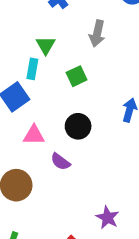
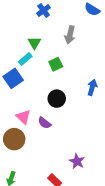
cyan rectangle: (32, 69) -> (25, 59), turned 40
pink triangle: (34, 135) -> (23, 117), moved, turned 42

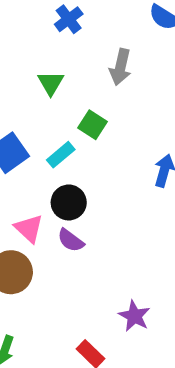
cyan rectangle: (25, 59) -> (61, 155), moved
green square: (56, 64) -> (93, 125), turned -32
black circle: (57, 99) -> (69, 202), moved

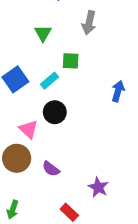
green square: (93, 125) -> (71, 61), turned -30
purple semicircle: (71, 240) -> (51, 169), moved

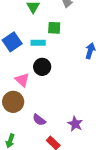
cyan rectangle: (50, 81) -> (38, 43), turned 40
purple semicircle: (51, 169) -> (39, 120), moved

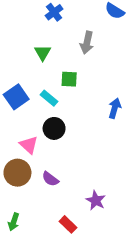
cyan rectangle: (38, 43) -> (49, 98), turned 40
purple semicircle: (39, 120) -> (50, 179), moved

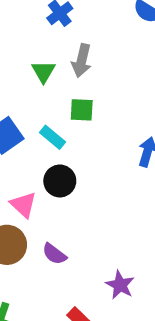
gray arrow: (87, 43) -> (82, 61), moved

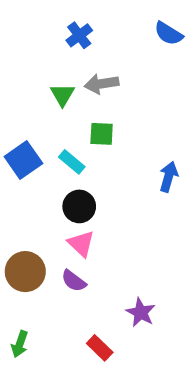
gray arrow: (82, 61) -> (102, 84), turned 68
pink triangle: (23, 205) -> (81, 244), moved

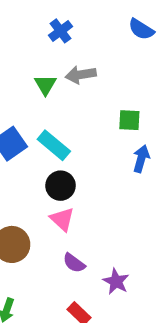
green square: (102, 134) -> (129, 120), moved
cyan rectangle: (72, 162) -> (54, 145), size x1.4
purple semicircle: (74, 281) -> (74, 263), moved

